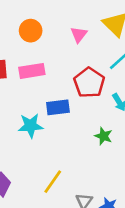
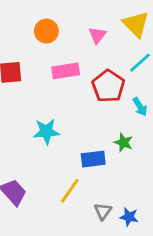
pink rectangle: (32, 71) -> (66, 71), moved
blue rectangle: (58, 107) -> (93, 159), moved

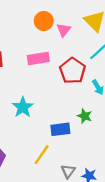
orange circle: (46, 31) -> (44, 21), moved
cyan star: (46, 132) -> (23, 107), turned -30

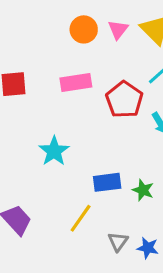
pink triangle: (64, 30) -> (118, 29), moved
green star: (85, 116) -> (143, 190), moved

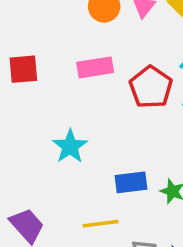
yellow line: (81, 218) -> (101, 224), turned 48

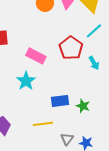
pink rectangle: (95, 67) -> (36, 56), moved, turned 36

